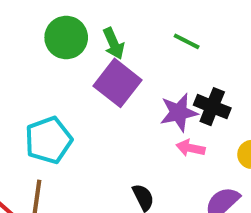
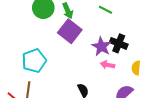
purple star: (179, 112) -> (101, 46), turned -30

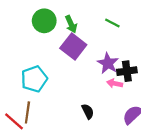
black cross: (119, 43) -> (127, 71), moved, turned -30

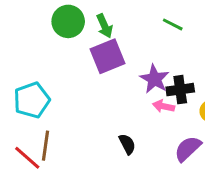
green line: (112, 23) -> (173, 24), moved
purple square: (73, 46) -> (108, 56), turned 30
cyan pentagon: (34, 79) -> (32, 100), moved

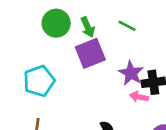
green line: (173, 24) -> (127, 26), moved
cyan pentagon: (32, 100) -> (39, 81), moved

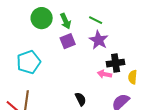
purple square: (90, 53) -> (68, 41), size x0.7
purple star: (131, 73) -> (99, 40), moved

